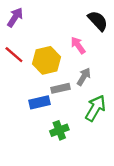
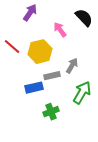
purple arrow: (15, 17) -> (30, 13), moved
pink arrow: (78, 45) -> (60, 30), moved

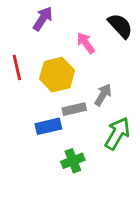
red line: (12, 47) -> (17, 67), turned 36

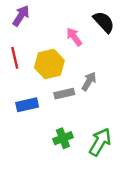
purple arrow: (43, 19) -> (21, 16), moved
blue rectangle: (48, 126) -> (27, 105), moved
green arrow: (117, 133) -> (100, 142), moved

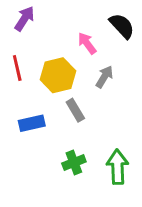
gray arrow: (89, 81) -> (104, 77), moved
gray rectangle: (64, 94) -> (75, 110), turned 72
green arrow: (100, 142) -> (118, 167), turned -32

